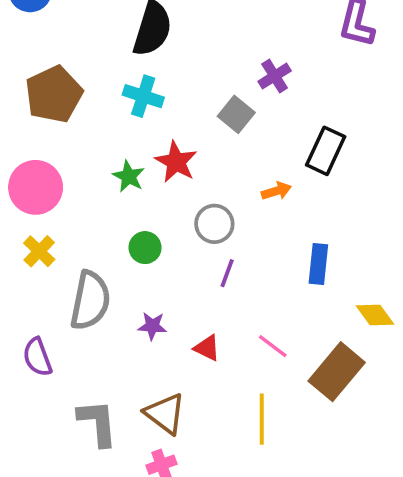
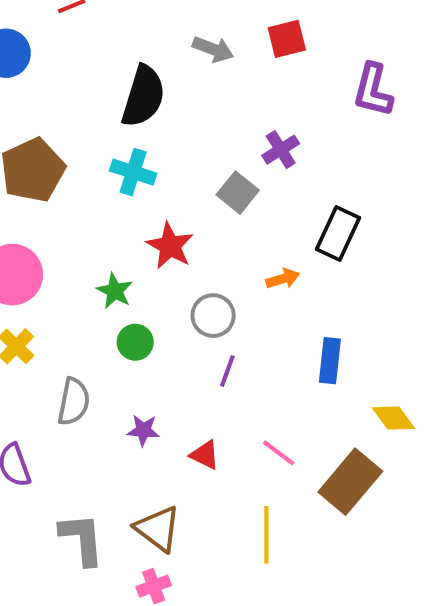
green star: (129, 176) -> (115, 291), moved
gray semicircle: (90, 300) -> (74, 402), size x0.7

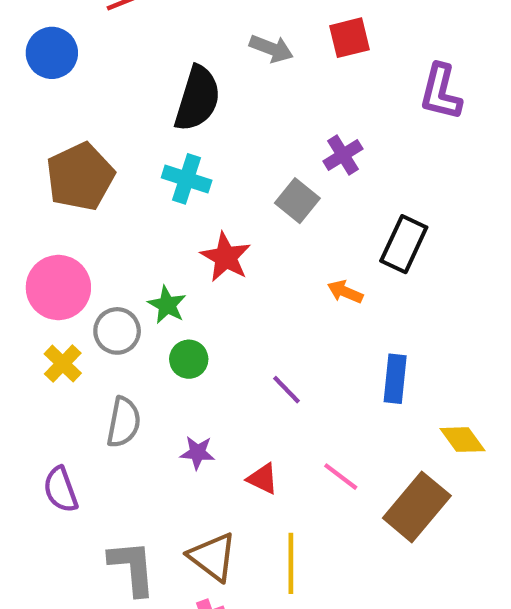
orange arrow: (283, 279) -> (345, 292), turned -140
gray circle: (213, 316) -> (117, 331), moved
purple line: (227, 371) -> (286, 390), turned -64
yellow line: (266, 535) -> (291, 563), moved

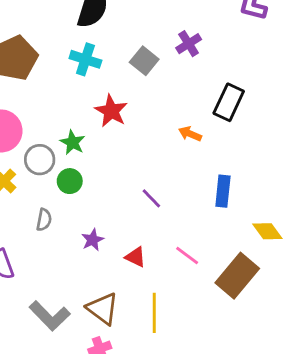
gray square: (297, 201) -> (144, 61), moved
green circle: (189, 359) -> (70, 181), moved
gray semicircle: (124, 422) -> (44, 220), size x0.7
purple star: (197, 453) -> (93, 240), turned -30
gray L-shape: (132, 568) -> (50, 316), turned 141

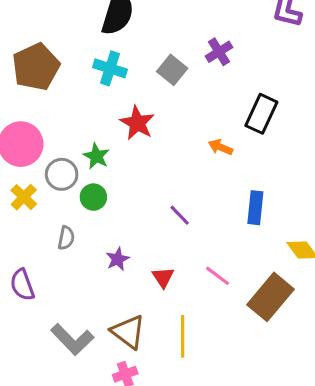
red triangle: (136, 257) -> (163, 277), turned 30

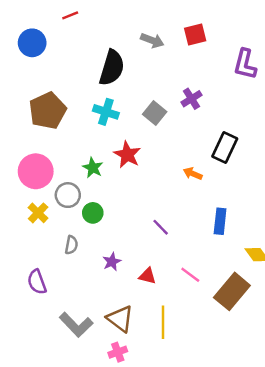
green star: (96, 156) -> (93, 168), moved
red triangle: (163, 277) -> (147, 276), turned -42

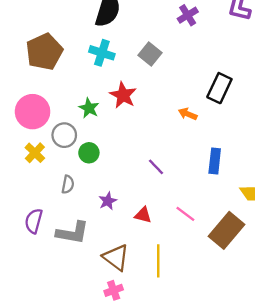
purple cross: (191, 99) -> (188, 15), moved
purple semicircle: (37, 282) -> (34, 221), turned 35
gray L-shape: (76, 325) -> (72, 233), moved, turned -36

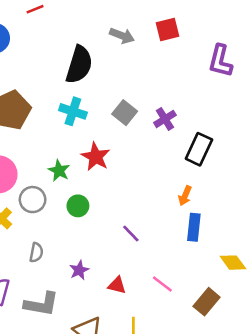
purple cross: (188, 15) -> (165, 119), moved
orange arrow: (188, 114) -> (185, 196), moved, turned -90
green circle: (89, 153) -> (78, 206), moved
brown rectangle: (226, 230) -> (207, 302), size x0.7

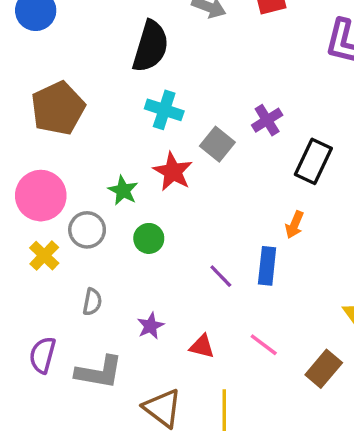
cyan cross: (73, 111) -> (164, 110), moved
gray square: (125, 113) -> (217, 144), moved
blue rectangle: (194, 227) -> (267, 266), moved

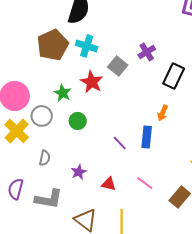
brown pentagon: (58, 108) -> (53, 45), moved
yellow cross: (44, 256) -> (17, 131), size x1.4

